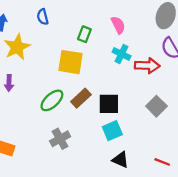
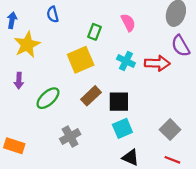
cyan cross: (122, 54) -> (126, 61), moved
yellow square: (70, 62) -> (81, 60), turned -32
green ellipse: (52, 100) -> (48, 98), moved
gray square: (156, 106) -> (170, 130), moved

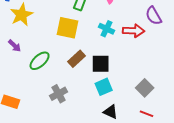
yellow square: (81, 60) -> (68, 28), turned 35
purple arrow: (19, 81) -> (15, 46), turned -48

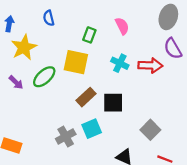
green ellipse: (40, 61) -> (44, 77), moved
cyan square: (104, 87) -> (92, 129), moved
gray square: (145, 88) -> (150, 130), moved

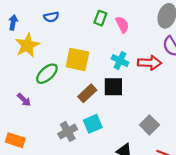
blue semicircle: (49, 18) -> (51, 17), turned -88
green rectangle: (89, 35) -> (100, 18), moved
purple arrow: (16, 82) -> (24, 100), moved
black square: (113, 103) -> (113, 87), moved

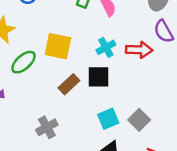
cyan cross: (120, 61) -> (106, 47), turned 35
cyan square: (93, 124) -> (108, 119), moved

